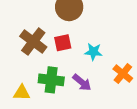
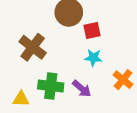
red square: (63, 43) -> (92, 30), moved

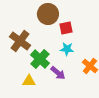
green cross: (51, 86) -> (40, 59), moved, turned 36
yellow triangle: (21, 99) -> (29, 81), moved

